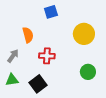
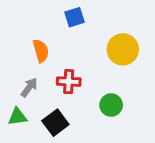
gray arrow: (13, 56) -> (29, 87), moved
green circle: (88, 72) -> (111, 105), moved

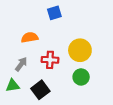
yellow circle: (123, 49) -> (80, 50), moved
orange semicircle: (41, 51) -> (30, 37), turned -84

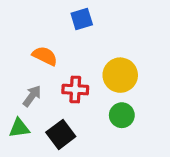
orange semicircle: (30, 37) -> (45, 56), turned 35

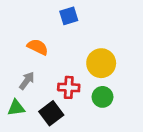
red cross: (75, 90) -> (69, 87), moved

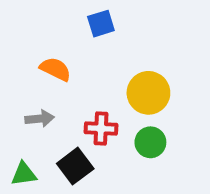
gray arrow: (27, 81) -> (40, 119), turned 48
green triangle: (16, 108) -> (24, 174), moved

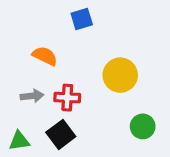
red cross: (101, 128) -> (67, 98), moved
green circle: (150, 142) -> (143, 126), moved

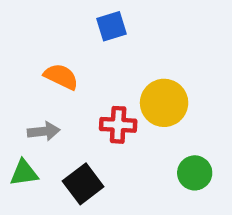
red cross: (67, 98) -> (118, 125), moved
green triangle: (19, 141) -> (24, 173), moved

